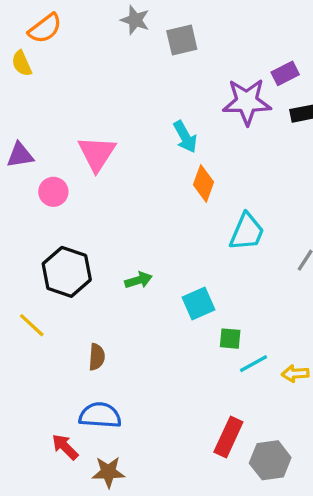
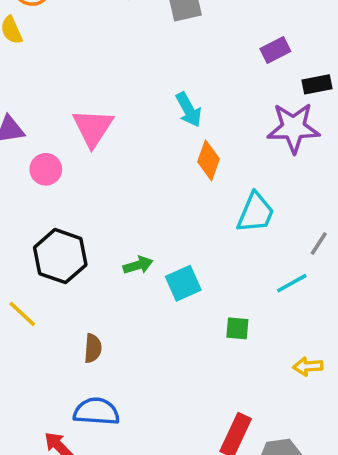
purple rectangle: (285, 73) -> (275, 50), moved
purple star: (247, 102) -> (293, 128), moved
cyan square: (198, 304) -> (183, 283), moved
cyan line: (253, 364) -> (292, 283), moved

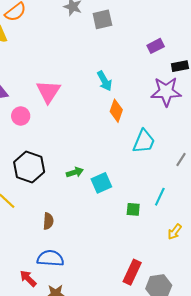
cyan line: (292, 283) -> (160, 197), moved, turned -36
yellow arrow: (308, 366) -> (175, 232), turned -49

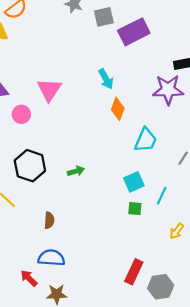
purple rectangle: (156, 46) -> (134, 32), moved, size x1.8
cyan square: (101, 183) -> (134, 182), moved

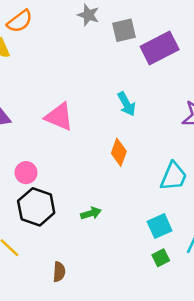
pink triangle: (49, 90) -> (59, 117), turned -40
orange diamond: (118, 109) -> (119, 152), moved
pink circle: (21, 114) -> (26, 173), moved
green square: (135, 209) -> (161, 258), turned -32

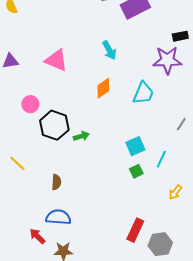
orange diamond: (119, 152) -> (103, 88), turned 35
cyan trapezoid: (174, 176) -> (143, 93), moved
black hexagon: (36, 207) -> (54, 125), moved

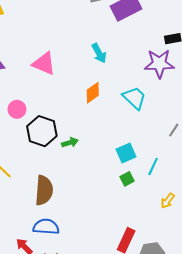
cyan trapezoid: (143, 93) -> (134, 98), turned -70
brown semicircle: (56, 182) -> (44, 190), size x1.8

